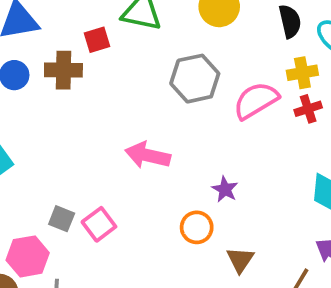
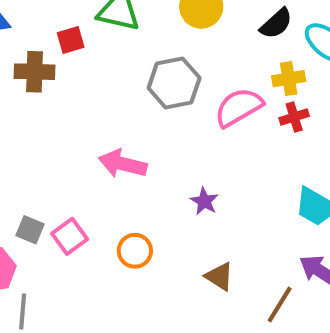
black semicircle: (290, 21) -> (276, 24), turned 60
orange circle: (197, 227) -> (135, 251), moved
brown triangle: (240, 260) -> (219, 276), turned -32

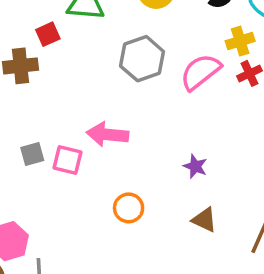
purple star: (204, 201) -> (195, 166), moved
gray square: (30, 230) -> (32, 154), moved, turned -30
pink square: (70, 236) -> (68, 160), moved, turned -32

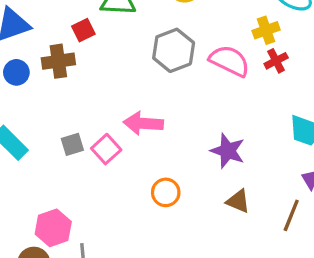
pink semicircle: (201, 72) -> (230, 61), turned 66
pink square: (68, 160) -> (106, 149), turned 36
purple star: (195, 166) -> (228, 151), size x1.5

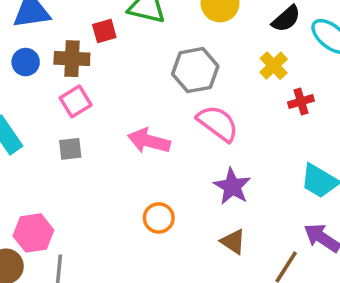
yellow cross: (266, 30) -> (274, 66), moved, turned -35
pink semicircle: (230, 61) -> (218, 123), moved
pink square: (106, 149) -> (76, 101), moved

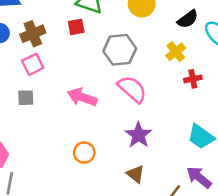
red square: (104, 31) -> (76, 27), moved
brown cross: (72, 59) -> (33, 34), turned -30

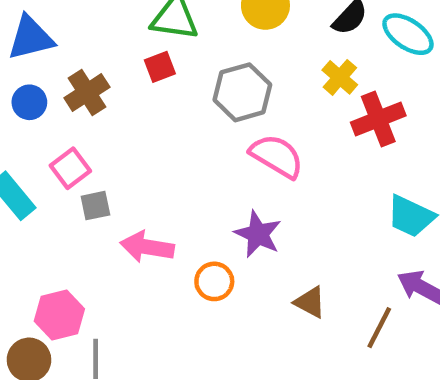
pink square: (33, 64) -> (70, 168), moved
red cross: (193, 79) -> (378, 119), size x1.6
pink arrow: (82, 97) -> (147, 247), moved
purple star: (138, 135) -> (258, 234), moved

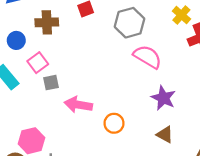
brown cross: (87, 92) -> (47, 22), turned 30
blue circle: (29, 102) -> (16, 40), moved
purple star: (258, 234) -> (163, 98), moved

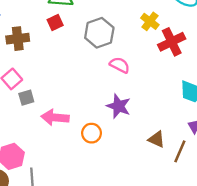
pink semicircle: (148, 57) -> (120, 65), size x0.7
purple star: (163, 98) -> (119, 106), moved
brown triangle: (165, 135) -> (157, 139), moved

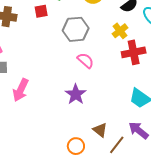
pink arrow: (55, 117) -> (21, 90), turned -85
orange circle: (92, 133) -> (76, 146), moved

